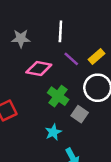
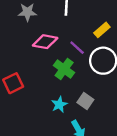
purple line: (71, 59) -> (77, 48), moved
gray square: (80, 114) -> (85, 101), moved

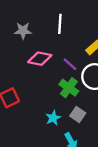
green cross: (64, 69) -> (69, 88), moved

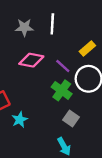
gray star: (23, 31) -> (24, 27), moved
cyan star: (53, 118) -> (20, 120), moved

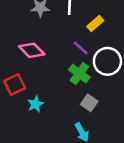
yellow rectangle: (87, 48) -> (95, 23), moved
pink diamond: (31, 60) -> (32, 50), moved, turned 35

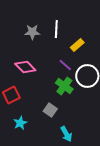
gray square: (89, 103) -> (50, 110), moved
cyan star: (35, 104) -> (20, 123), moved

